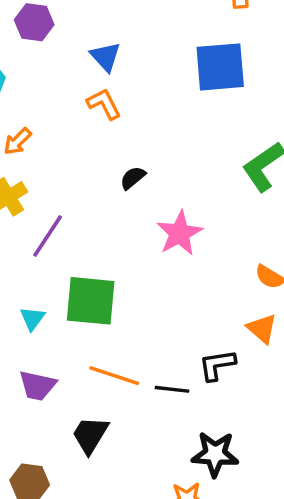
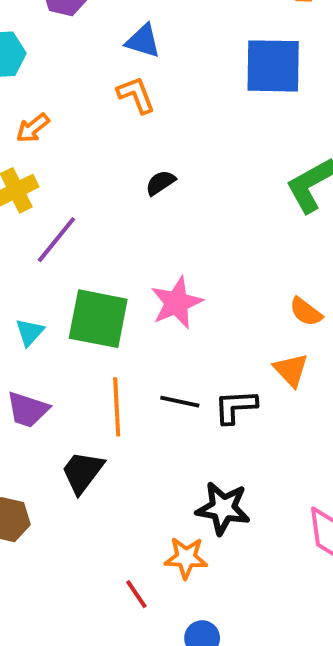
blue triangle: (105, 57) -> (143, 41), turned -36
pink star: (179, 233) -> (177, 303), moved
orange line: (114, 376) -> (117, 407), turned 63
black line: (172, 389) -> (180, 402), moved

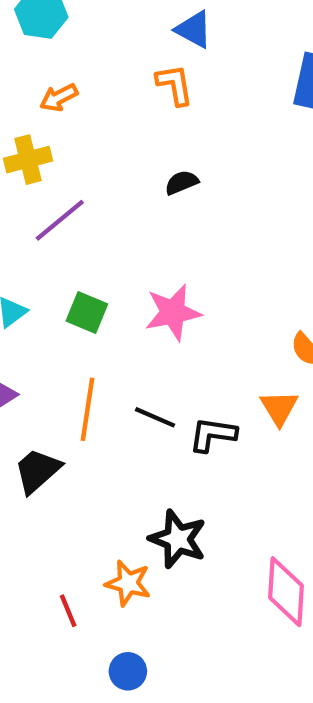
green square: (98, 319) -> (87, 312), size x0.6

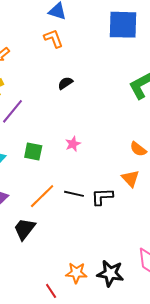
pink star: (173, 312) -> (73, 144), size x0.6
orange line: (87, 409) -> (42, 196), turned 48
black star: (178, 539) -> (110, 273), moved

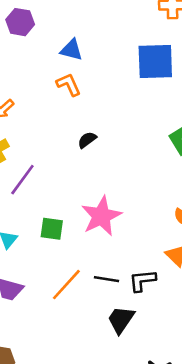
pink star: (73, 144) -> (101, 216), size x2.0
black trapezoid: (24, 229) -> (121, 320), moved

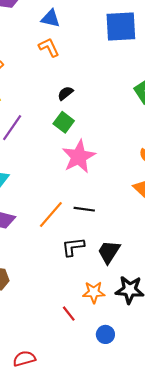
green square: (52, 229) -> (64, 122), moved, turned 30
black L-shape: (142, 281) -> (73, 247), moved
black trapezoid: (121, 320) -> (109, 252), moved

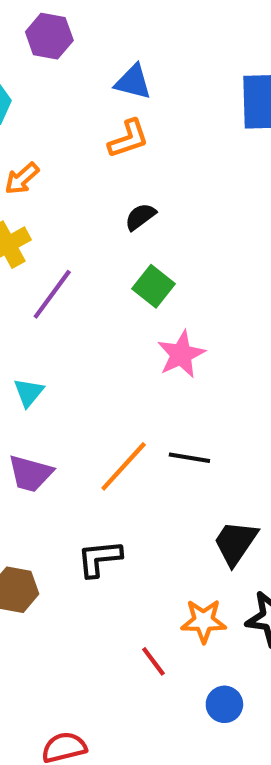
orange L-shape: (49, 47) -> (128, 139), turned 95
black semicircle: (65, 93) -> (140, 217), moved
pink star: (79, 157) -> (181, 354), size x0.7
black L-shape: (73, 247) -> (99, 558), moved

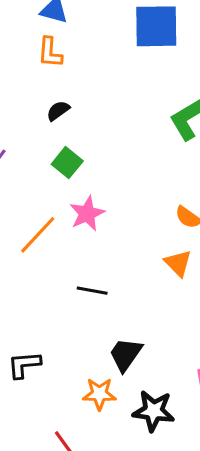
orange L-shape: (128, 139) -> (50, 52), turned 112
orange line: (124, 466) -> (38, 235), moved
orange star: (204, 621) -> (99, 394), moved

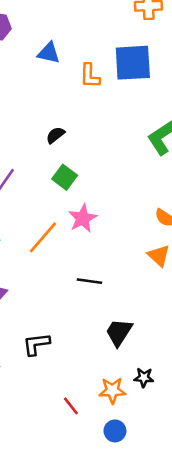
orange L-shape: (50, 52) -> (90, 76), moved
orange star: (99, 394) -> (112, 390), moved
black star: (154, 411) -> (144, 378), size x0.6

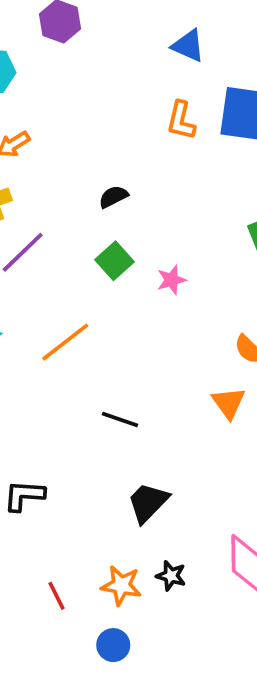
blue triangle: (49, 53) -> (188, 46), moved
pink star: (83, 218) -> (171, 280), moved, size x0.7

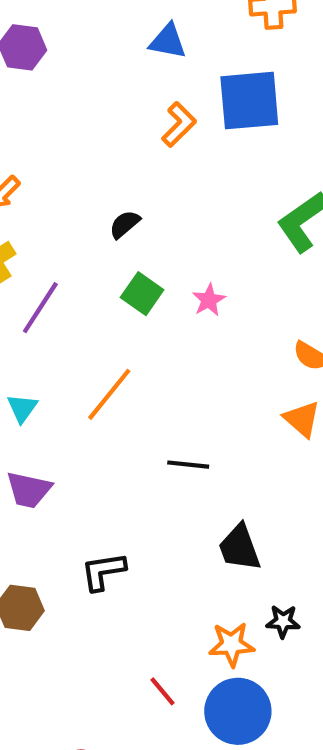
orange L-shape: (181, 120) -> (179, 124), turned -135
black trapezoid: (148, 502) -> (240, 548), turned -51
red line: (56, 596) -> (163, 691), moved
blue circle: (113, 645) -> (238, 711), size x1.8

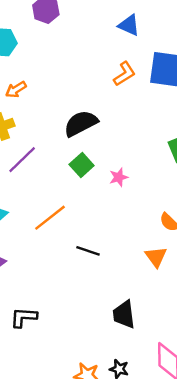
black semicircle: (125, 224) -> (81, 123), size x1.8
black line: (188, 465) -> (88, 251), moved
black trapezoid: (240, 548) -> (124, 314), moved

